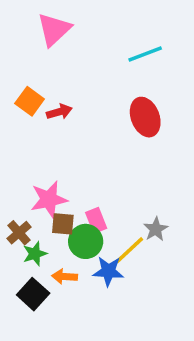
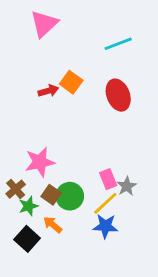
orange square: (30, 101) -> (71, 82), moved
pink rectangle: (96, 220) -> (108, 179), moved
brown square: (63, 224) -> (51, 195), moved, turned 30
blue star: (108, 271) -> (105, 226), moved
orange arrow: (65, 276) -> (53, 225), turned 36

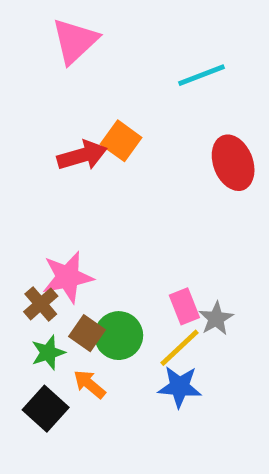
red arrow: (48, 91) -> (82, 155), size x1.4
red ellipse: (118, 95) -> (233, 163), moved
brown cross: (16, 189) -> (41, 304), moved

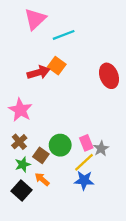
cyan line: (201, 75) -> (64, 35), moved
pink star: (68, 277) -> (20, 110), moved, turned -30
green circle: (119, 336) -> (60, 145), moved

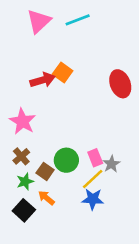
cyan line: (64, 35) -> (78, 20), moved

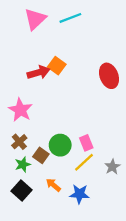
gray star: (111, 164) -> (112, 167), moved
orange arrow: (46, 198) -> (53, 185), moved
blue star: (93, 199) -> (79, 194), moved

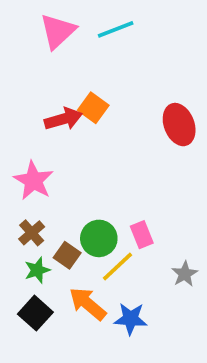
yellow line: (84, 162) -> (117, 266), moved
orange arrow: (53, 185) -> (88, 304), size x1.5

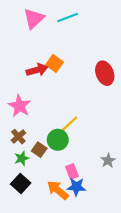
pink rectangle: (142, 235) -> (72, 171), moved
yellow line: (117, 266) -> (69, 125), moved
orange arrow: (88, 304) -> (58, 190), moved

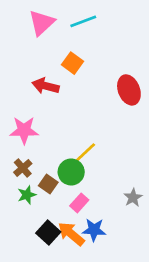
orange square: (54, 63) -> (72, 63), moved
red arrow: (37, 70) -> (46, 86), turned -150
pink star: (20, 106) -> (24, 130), turned -30
pink rectangle: (72, 171) -> (79, 203), moved, turned 64
black square: (21, 183) -> (48, 232), moved

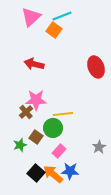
orange square: (72, 63) -> (54, 30), moved
pink star: (24, 130) -> (36, 100), moved
yellow line: (85, 153) -> (63, 114), turned 36
brown cross: (23, 168) -> (26, 112), moved

